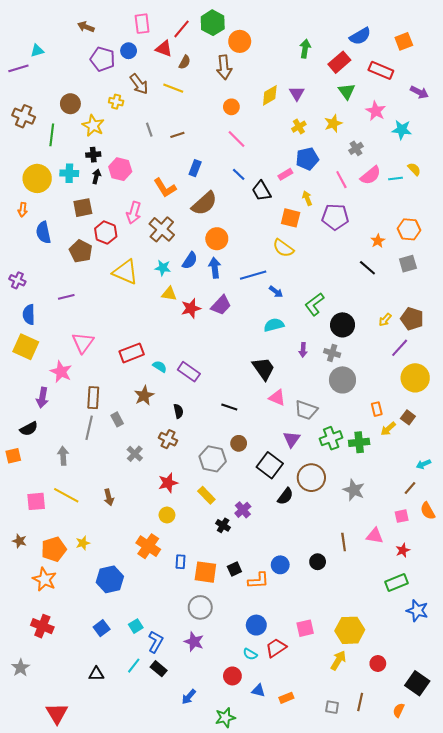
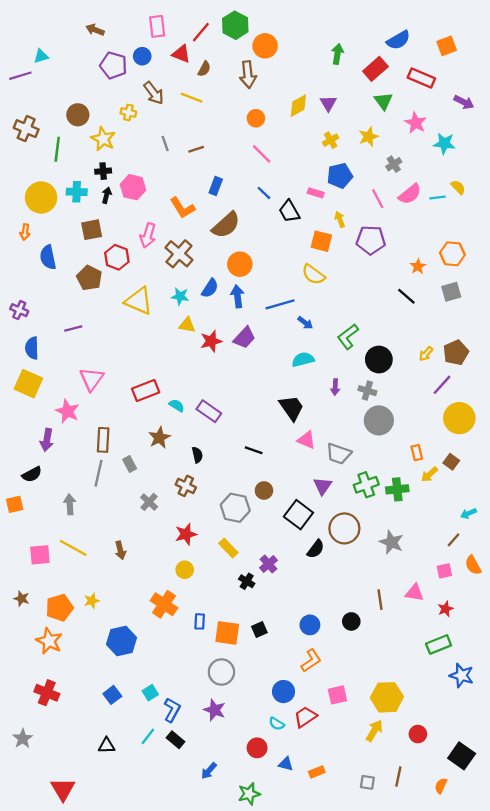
pink rectangle: (285, 174) -> (316, 193), turned 48
brown pentagon: (412, 319) -> (456, 353), turned 30
orange L-shape: (258, 580) -> (311, 661), moved, turned -30

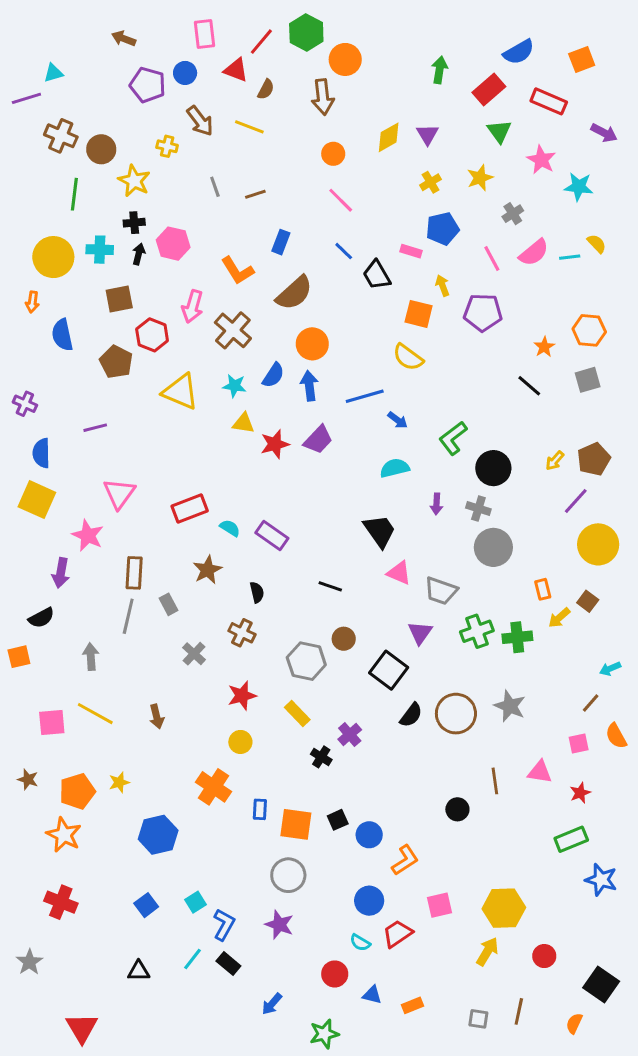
brown cross: (26, 129) -> (61, 136), moved
brown circle: (344, 528) -> (456, 714), moved
blue circle: (310, 625) -> (369, 835), moved

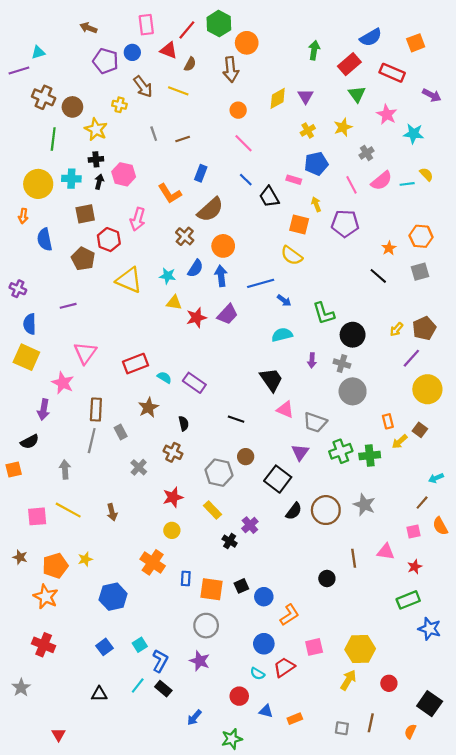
brown cross: (233, 330) -> (185, 236), moved, size x0.7
green L-shape: (453, 438) -> (324, 313), turned -70
red triangle: (82, 1028) -> (59, 735), size x0.6

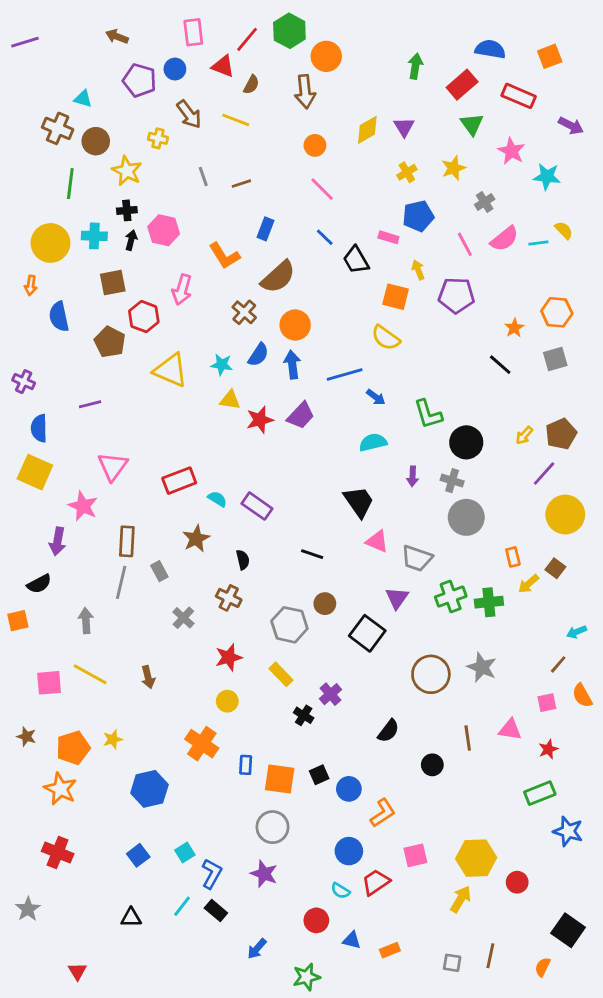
blue semicircle: (371, 37) -> (490, 49), turned -140
cyan triangle: (38, 52) -> (83, 99), moved, turned 32
purple line: (19, 71) -> (25, 42), moved
black semicircle: (294, 511) -> (388, 731), moved
red circle: (389, 683) -> (517, 882), moved

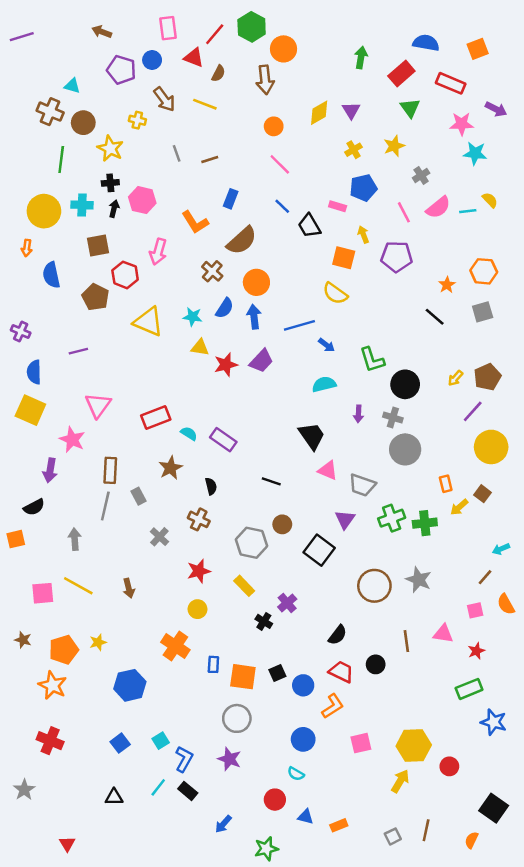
pink star: (512, 151) -> (462, 124), moved, turned -30
red trapezoid: (376, 882) -> (341, 672), moved, turned 60
gray square: (452, 963) -> (393, 836), turned -35

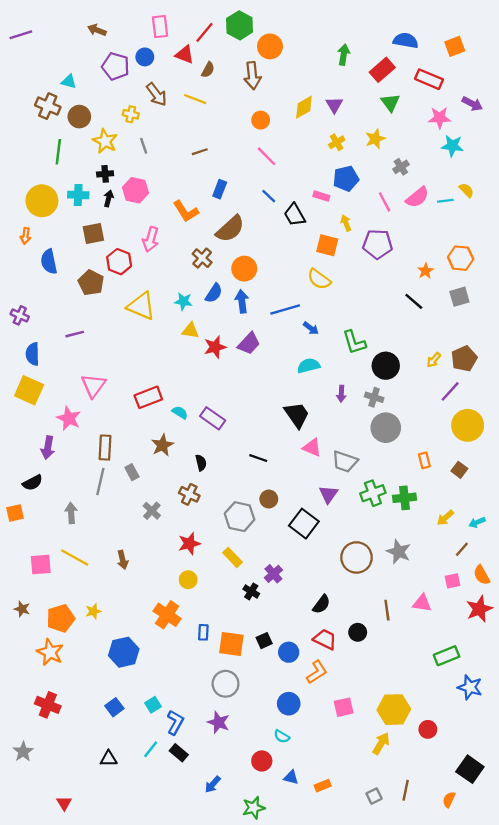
gray line: (177, 153) -> (144, 146), moved
yellow arrow: (459, 507) -> (445, 518), moved
red star: (476, 651) -> (479, 609), moved, size x1.6

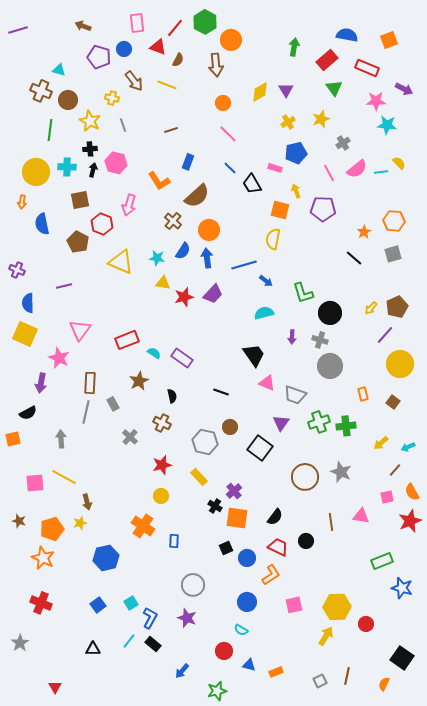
yellow semicircle: (319, 279) -> (273, 239), turned 65
brown arrow: (123, 560) -> (87, 502), moved
orange square: (231, 644) -> (237, 518), moved

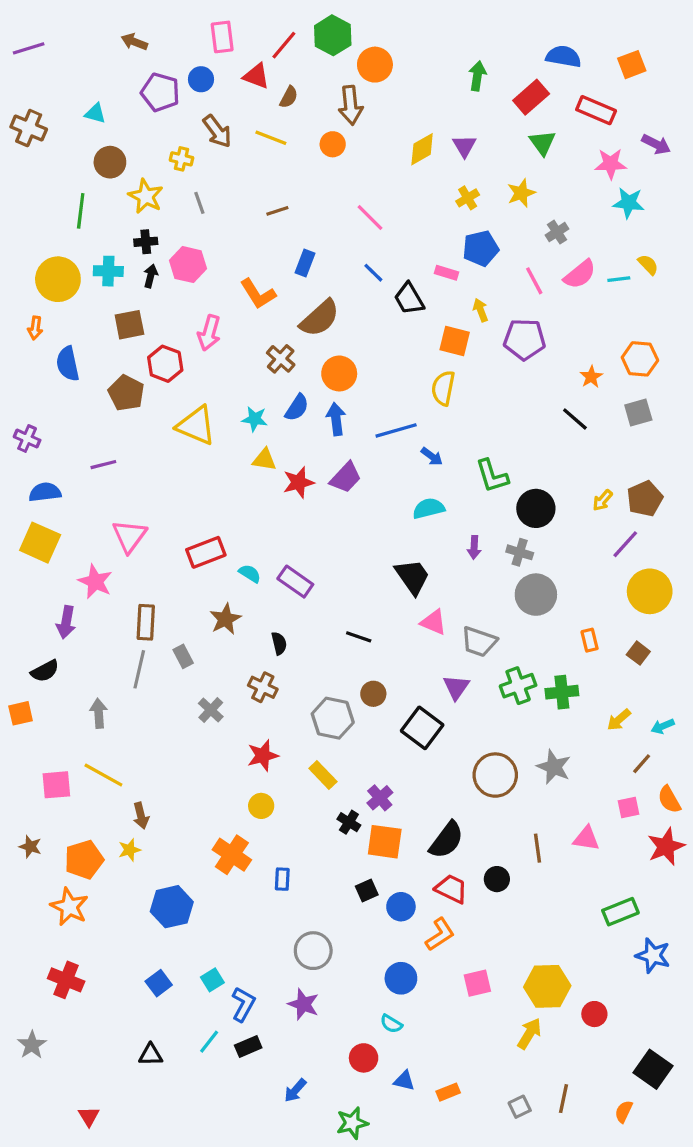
brown cross: (41, 91) -> (29, 128), moved
orange circle: (223, 103) -> (333, 144), moved
blue semicircle: (28, 303) -> (45, 492), turned 84
black semicircle: (275, 517) -> (446, 840), size x1.4
black rectangle: (153, 644) -> (248, 1047), turned -63

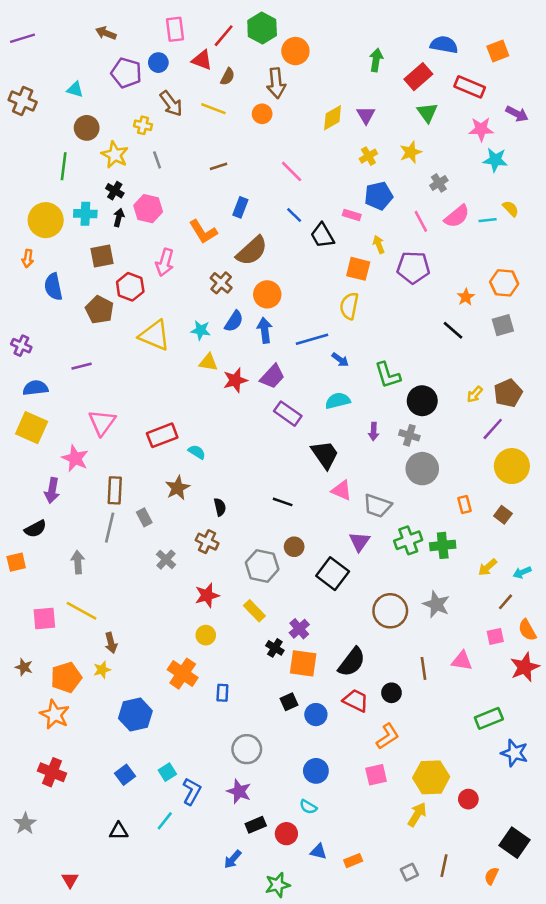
black cross: (146, 242) -> (115, 191), turned 36
purple rectangle: (295, 582) -> (288, 414), moved
orange L-shape: (440, 934) -> (388, 736), moved
black rectangle: (248, 1047) -> (256, 825), moved

